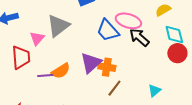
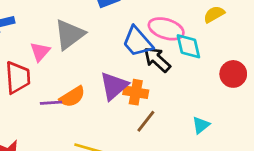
cyan diamond: (174, 34) -> (188, 46), moved
black arrow: (139, 37) -> (157, 60), moved

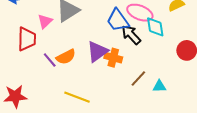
purple line: (51, 103) -> (50, 60), turned 49
brown line: (146, 121) -> (138, 78), moved
cyan triangle: (201, 125) -> (159, 86), turned 32

